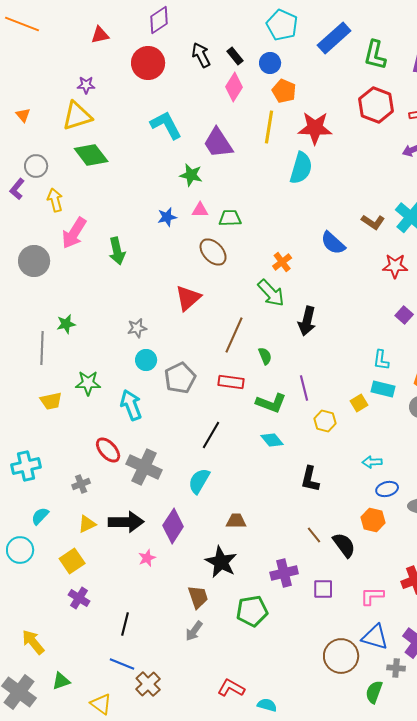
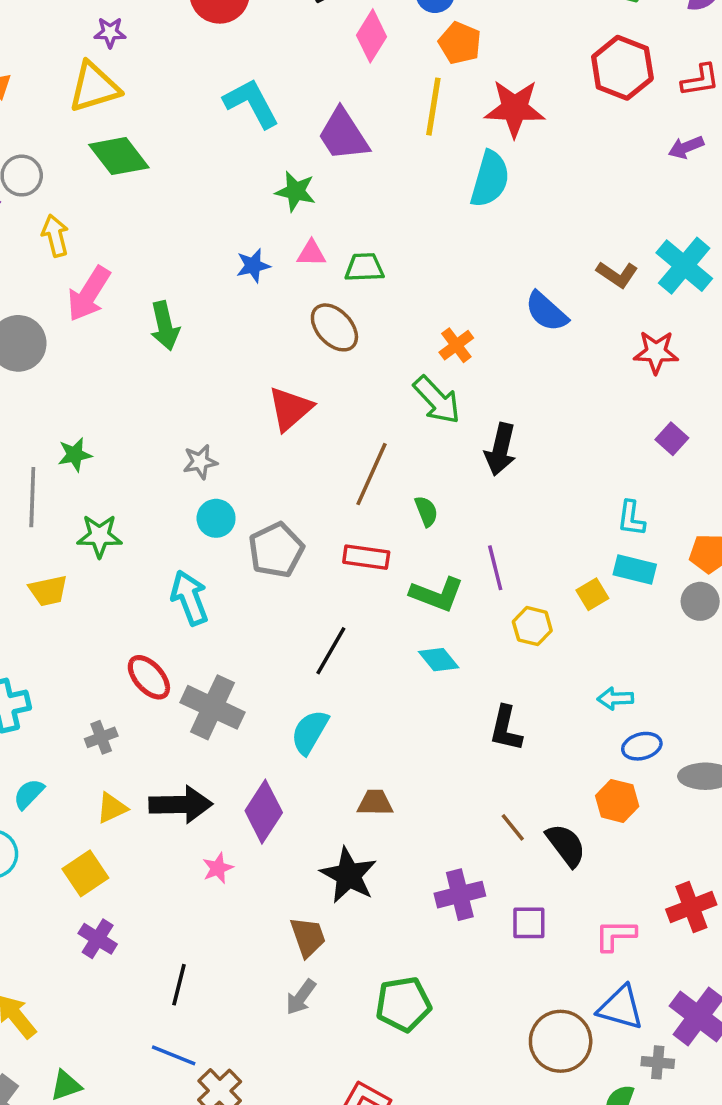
green star: (88, 383) -> (99, 536), moved
green pentagon: (252, 611) -> (403, 1004), moved

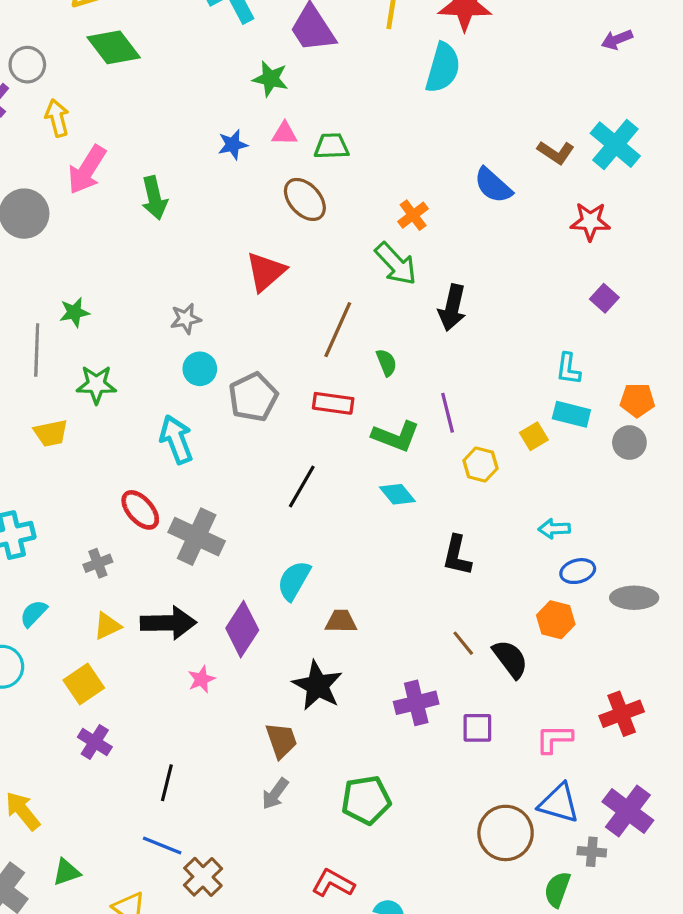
cyan semicircle: (310, 732) -> (294, 580), moved

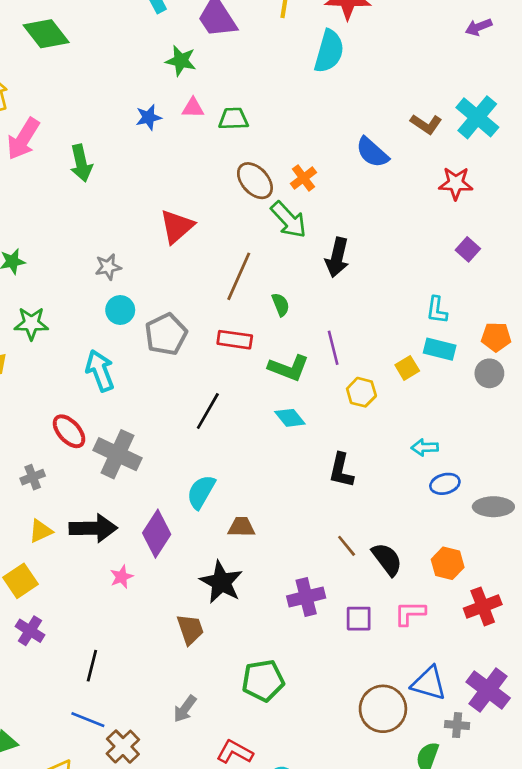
brown ellipse: (305, 199) -> (255, 181), moved
orange hexagon: (556, 620) -> (448, 563), moved
pink L-shape: (554, 739) -> (410, 613), moved
gray arrow: (275, 794) -> (185, 709), moved

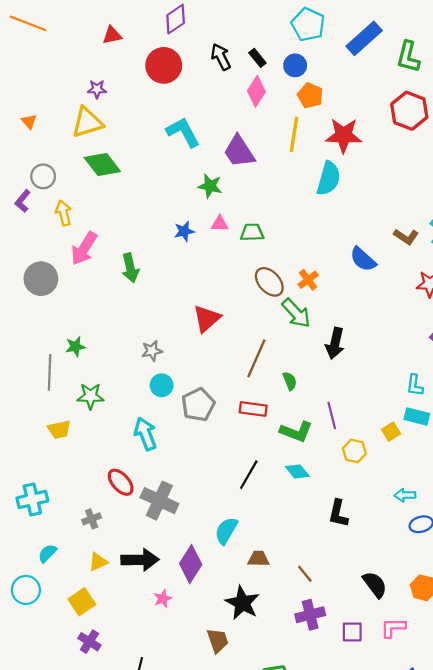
black line: (208, 411) -> (249, 475), moved
brown line: (347, 546) -> (305, 574), moved

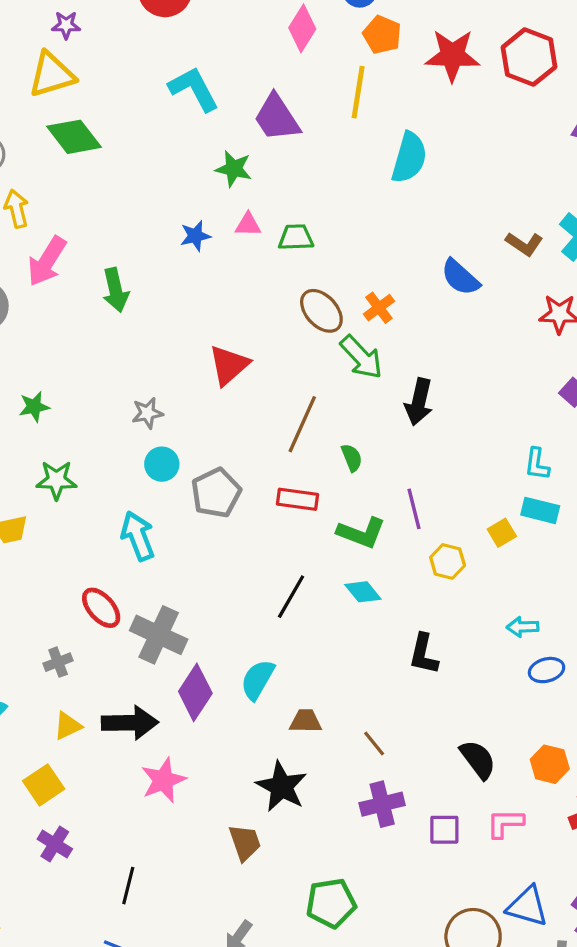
red star: (344, 135) -> (452, 55), moved
purple diamond: (191, 564) -> (195, 692), moved
pink star: (163, 599) -> (163, 780), size x1.6

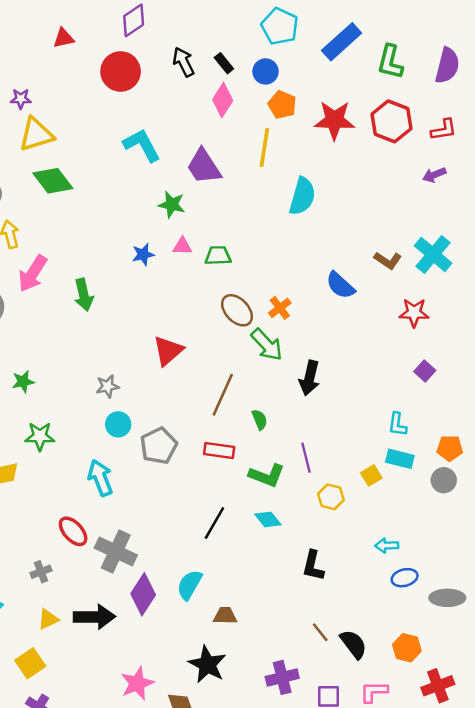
purple star: (66, 25) -> (21, 99), moved
brown line: (374, 743) -> (320, 632), moved
pink star: (163, 780) -> (137, 683), moved

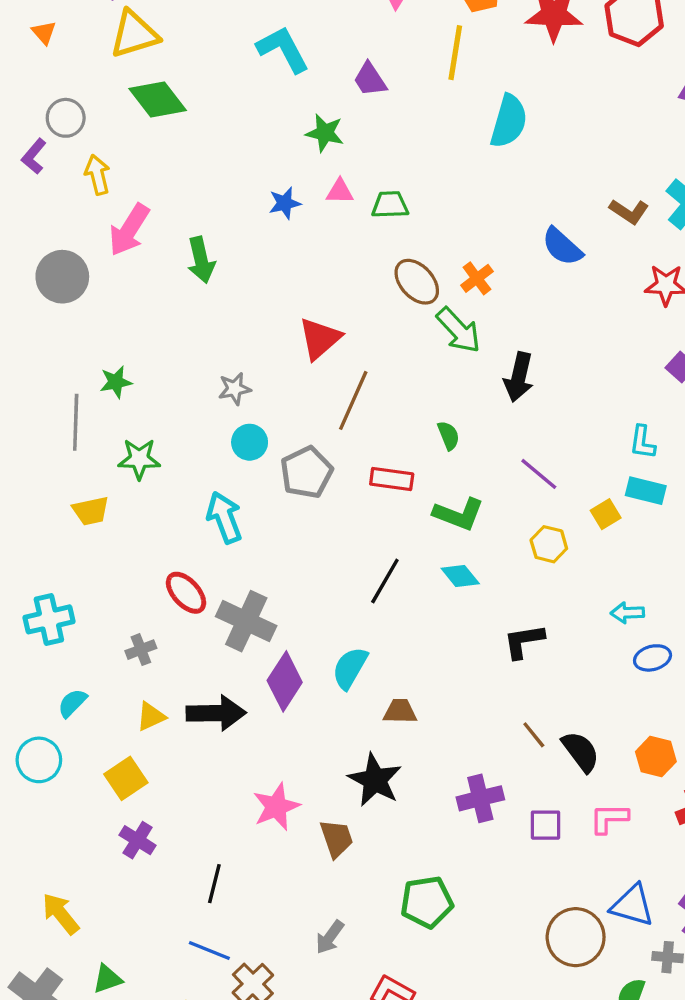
purple trapezoid: (204, 167) -> (370, 79), size x0.7
brown line: (223, 395) -> (353, 400), moved
purple line: (306, 458) -> (539, 474), moved, turned -36
black L-shape: (313, 566) -> (524, 641), turned 68

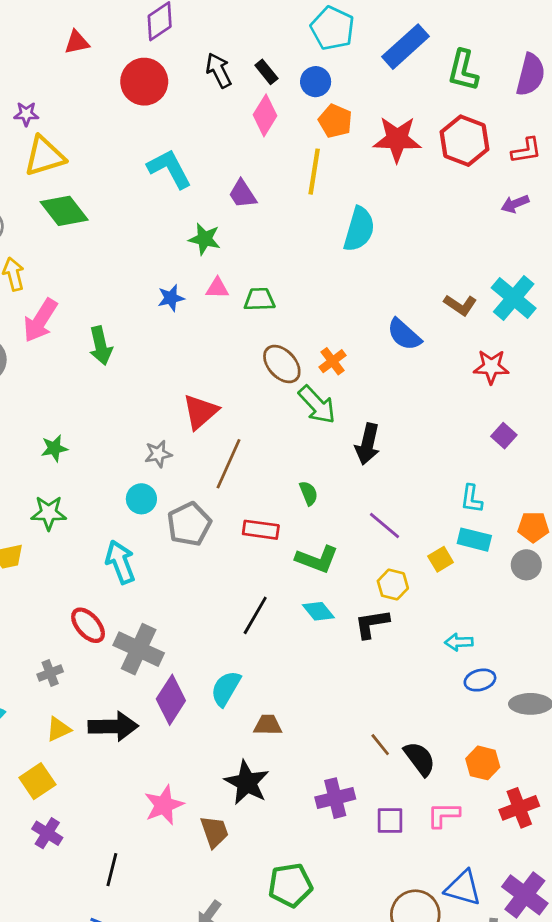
green star: (116, 382) -> (54, 448), moved
gray star: (235, 389) -> (158, 454), moved
black L-shape: (524, 641) -> (372, 624), moved

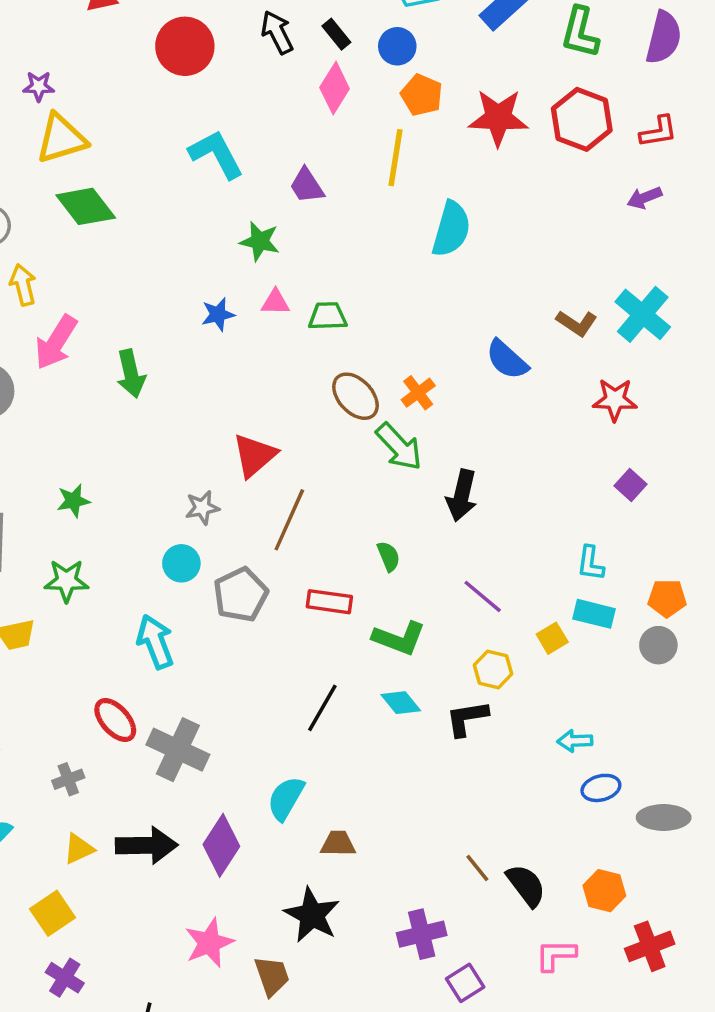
purple diamond: (171, 700) -> (221, 845), moved
purple square: (390, 821) -> (465, 983), moved, turned -32

